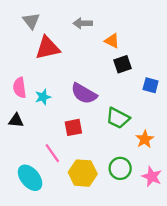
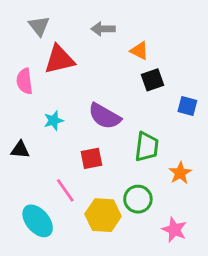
pink semicircle: (20, 88) -> (24, 81), moved
green trapezoid: (118, 118) -> (147, 147), turned -110
green circle: (120, 168) -> (138, 199), moved
pink star: (152, 177) -> (174, 230), moved

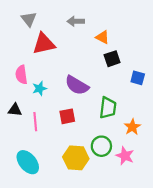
pink semicircle: (24, 81) -> (21, 75), moved
pink line: (65, 190) -> (35, 122), moved, turned 30
pink star: (174, 230) -> (125, 156), moved

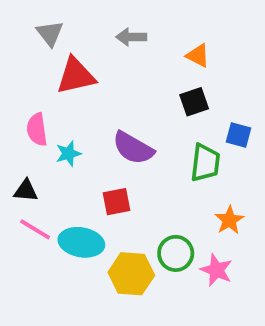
orange triangle: (102, 37) -> (198, 55), moved
green trapezoid: (108, 108) -> (205, 163), moved
pink line: (35, 122) -> (35, 229), moved, turned -54
cyan ellipse: (28, 162) -> (81, 242), moved, turned -40

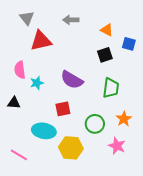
blue square: (239, 135) -> (129, 44), moved
pink line: (35, 229) -> (19, 155), moved
green circle: (176, 253) -> (95, 124), moved

